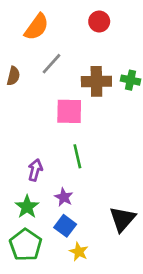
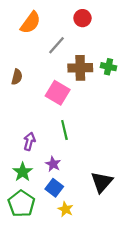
gray line: (52, 64) -> (56, 45), moved
brown semicircle: (13, 76) -> (17, 77), moved
pink square: (69, 111) -> (58, 93), turned 30

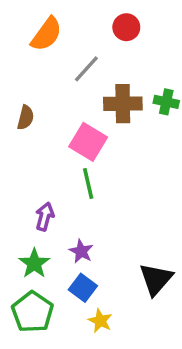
green line: (64, 130) -> (88, 184), moved

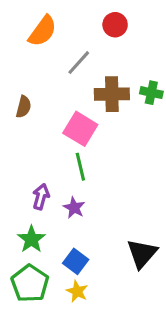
purple star: (81, 251) -> (74, 208), moved
yellow star: (100, 321) -> (77, 291), moved

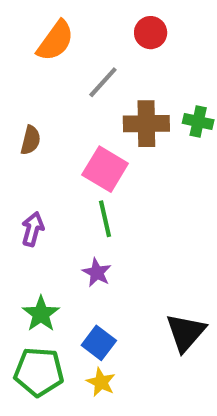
purple arrow: (41, 197) -> (33, 229), moved
green pentagon: (30, 283) -> (39, 372), turned -30

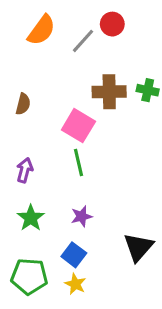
gray line: (103, 82) -> (83, 41), moved
purple star: (97, 273) -> (82, 216), moved, turned 30
green star: (41, 314) -> (31, 218), moved

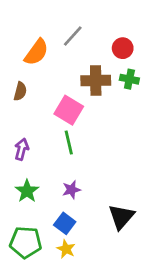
red circle: (112, 24) -> (123, 48), moved
orange semicircle: (42, 30) -> (36, 52), moved

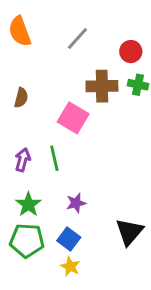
orange semicircle: (36, 52) -> (20, 31), moved, turned 124
green line: (69, 143) -> (54, 158), moved
green pentagon: (26, 242) -> (27, 240), moved

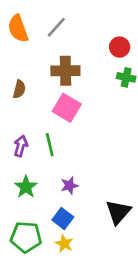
gray line: (77, 39) -> (56, 27), moved
brown cross: (102, 86) -> (65, 71), moved
green pentagon: (27, 240) -> (26, 237), moved

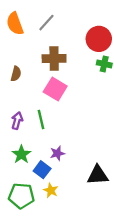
red circle: (120, 47) -> (99, 39), size x1.5
black triangle: (118, 212) -> (98, 175), turned 45
blue square: (63, 218) -> (42, 170), moved
yellow star: (64, 244) -> (51, 190), moved

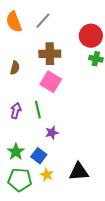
purple star: (57, 153) -> (52, 133), moved
green star: (21, 154) -> (16, 152), moved
black triangle: (98, 175) -> (79, 172), moved

